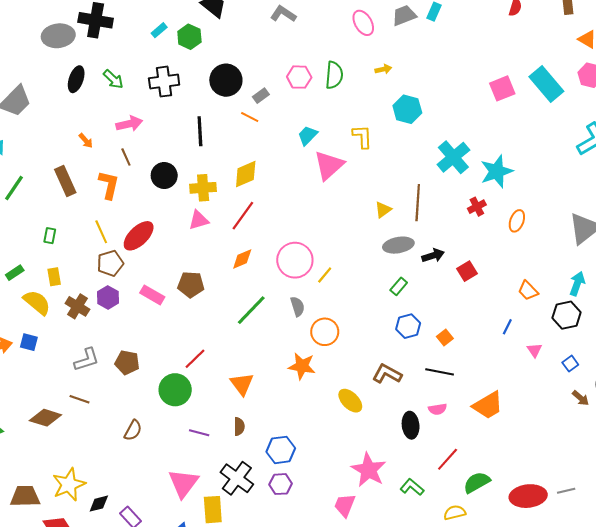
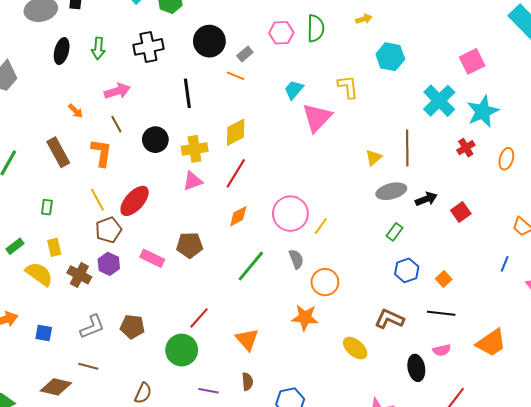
green arrow: (113, 79) -> (98, 48), turned 55
pink square: (502, 88) -> (472, 61), moved
blue square: (29, 342) -> (44, 333), moved

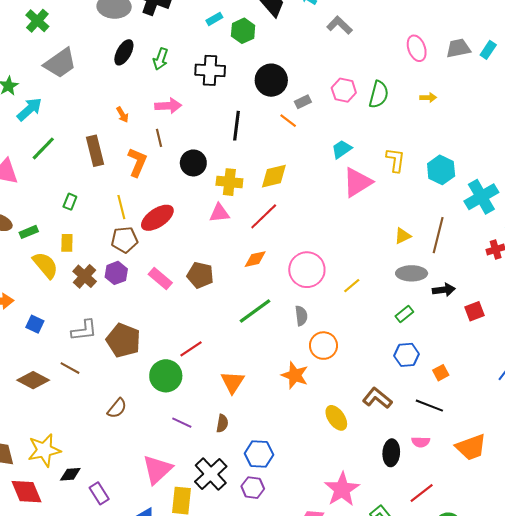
cyan hexagon: (390, 57) -> (441, 170), moved
yellow line: (321, 226) -> (352, 286), moved
brown pentagon: (132, 327) -> (123, 340), size x1.4

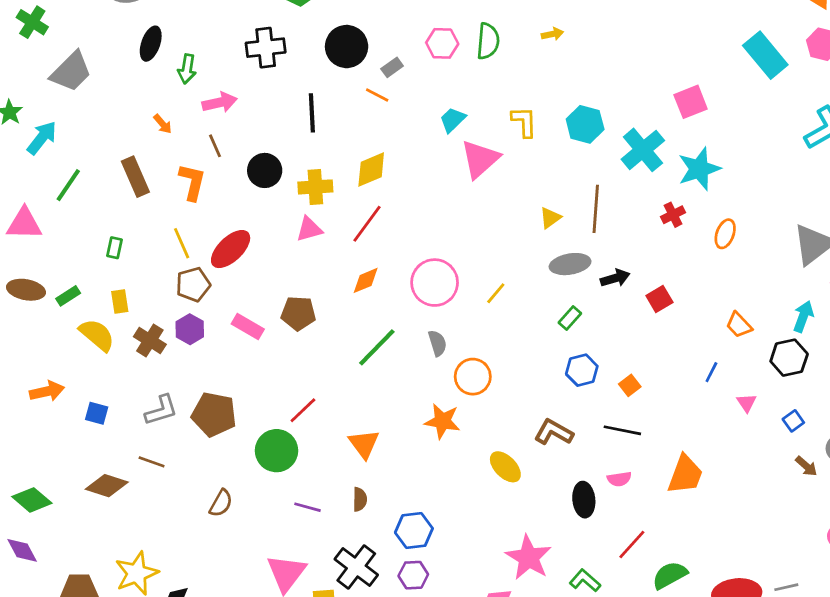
green arrow: (161, 59) -> (187, 69), moved
orange trapezoid: (471, 447) -> (685, 475), turned -40

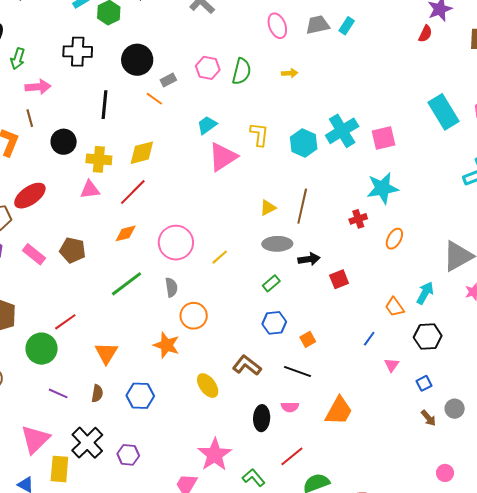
cyan cross: (643, 150) -> (342, 131), moved
cyan arrow: (803, 316) -> (425, 293), moved
blue hexagon: (414, 531) -> (140, 396), moved

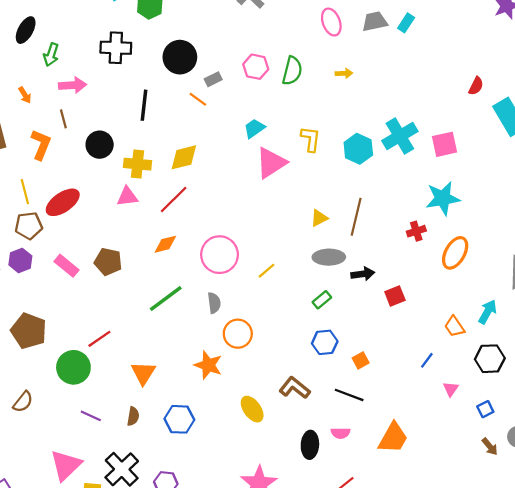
red semicircle: (425, 34) -> (476, 86), moved
orange ellipse: (394, 239) -> (455, 253), size x1.4

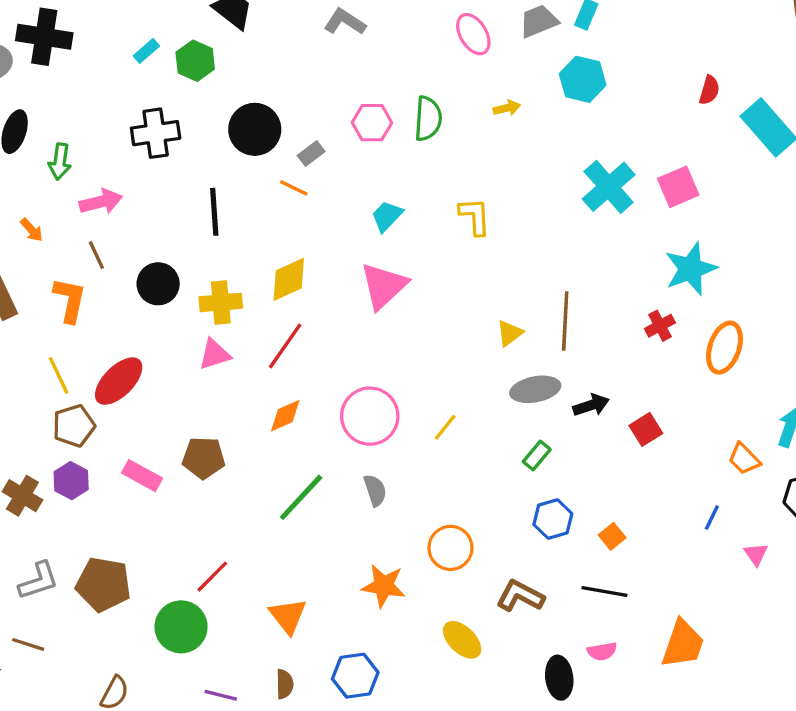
cyan hexagon: (358, 149) -> (583, 79), moved
pink triangle: (271, 163) -> (384, 286), moved
orange circle: (238, 334) -> (450, 548), moved

